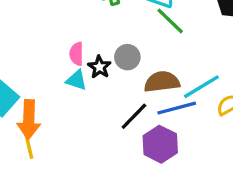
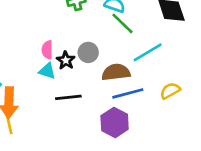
cyan line: (201, 87) -> (148, 52), moved
black line: (134, 116) -> (68, 97), moved, turned 40

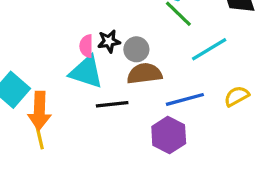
black star: (66, 60) -> (109, 41), moved, turned 30
cyan triangle: (47, 71) -> (86, 72), size x1.6
brown semicircle: (116, 72) -> (144, 74), moved

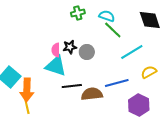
brown semicircle: (144, 74) -> (92, 94), moved
yellow semicircle: (237, 96) -> (149, 72), moved
purple hexagon: (169, 135) -> (139, 105), moved

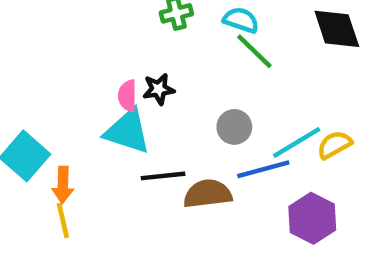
gray circle: (87, 52) -> (234, 127), moved
cyan line: (132, 52) -> (297, 143), moved
orange arrow: (27, 90) -> (63, 185), size x0.7

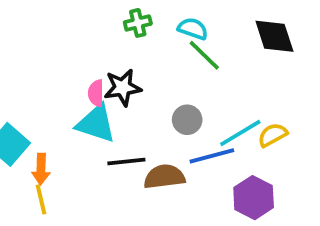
black star: (159, 89) -> (123, 87), size x1.4

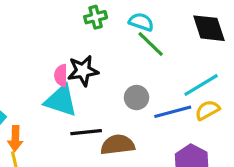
cyan line: (240, 133) -> (201, 85), moved
blue line: (212, 156) -> (173, 112), moved

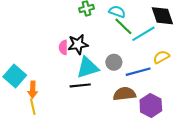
cyan line: (201, 85) -> (143, 34), moved
cyan triangle: (61, 101) -> (88, 68), moved, turned -35
yellow semicircle: (207, 110) -> (161, 57), moved
brown semicircle: (118, 145) -> (124, 94), moved

